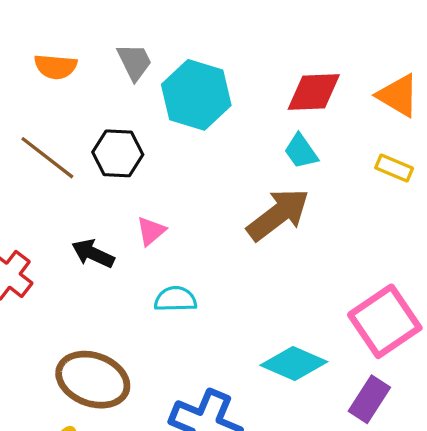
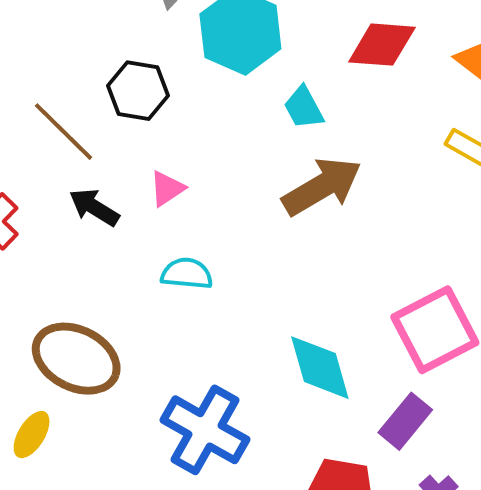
cyan trapezoid: (301, 151) -> (304, 108), moved
brown line: (47, 158) -> (64, 132), moved
cyan diamond: (294, 363) -> (320, 368), turned 44

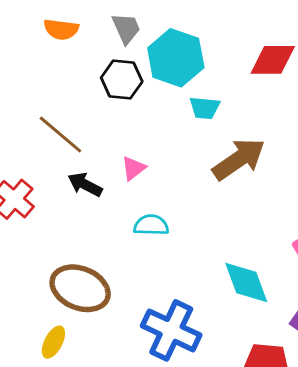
black hexagon: (138, 91) -> (122, 80), moved
cyan trapezoid: (304, 108) -> (205, 108), moved, turned -52

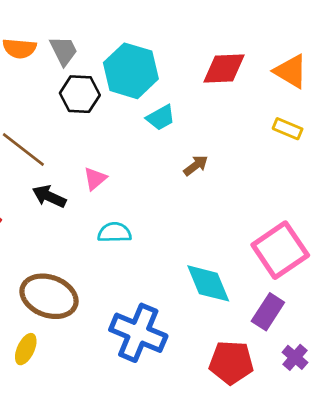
gray trapezoid: (126, 28) -> (64, 51), moved
cyan trapezoid: (205, 108) -> (161, 118), turned -32
brown arrow: (239, 159) -> (196, 165), size x0.5

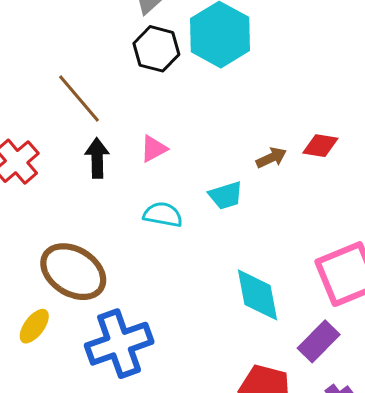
red diamond: (224, 69) -> (320, 146), moved, size x0.7
cyan trapezoid: (161, 118) -> (226, 195), moved
black arrow: (49, 196) -> (97, 158), turned 52
blue cross: (138, 333) -> (119, 344), moved, turned 36

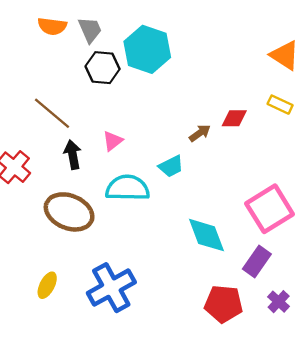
cyan semicircle: (163, 215) -> (128, 188), size x1.5
brown ellipse: (73, 272) -> (69, 212), moved

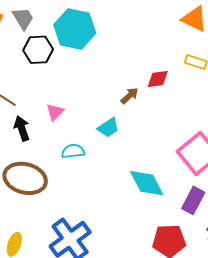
cyan semicircle: (128, 188) -> (73, 151), size x0.6

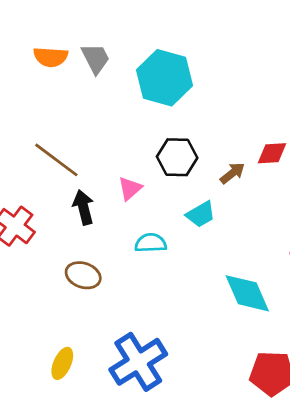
black hexagon: (38, 50) -> (177, 157), moved
brown ellipse: (25, 178) -> (83, 275), size x0.6

